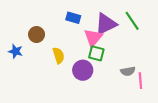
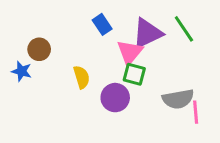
blue rectangle: (73, 18) -> (102, 24), turned 40
brown circle: (37, 35) -> (39, 49), moved
gray semicircle: (128, 71) -> (178, 99), size x1.5

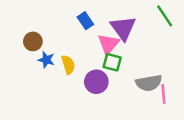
green line: (184, 29) -> (165, 16), moved
purple triangle: (147, 33) -> (123, 28), turned -40
blue star: (22, 71) -> (46, 60), moved

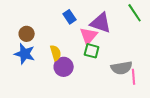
purple triangle: (123, 28) -> (101, 23), turned -35
blue star: (46, 60) -> (25, 54), moved, size x1.5
purple circle: (96, 82) -> (64, 67), moved

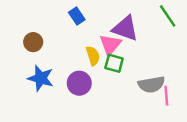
blue rectangle: (70, 17) -> (77, 16), moved
yellow semicircle: (56, 53) -> (93, 56), moved
blue star: (25, 54) -> (41, 78), moved

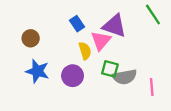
blue rectangle: (77, 16) -> (77, 24), moved
green square: (114, 63) -> (110, 69), moved
gray semicircle: (151, 84) -> (125, 77), moved

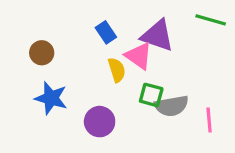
green line: (153, 15) -> (211, 20), turned -40
pink triangle: (101, 41) -> (139, 56), turned -35
purple circle: (73, 76) -> (100, 122), moved

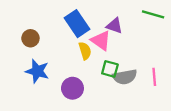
blue rectangle: (106, 32) -> (77, 24), size x1.6
purple triangle: (157, 36) -> (114, 26), size x0.7
pink line: (209, 120) -> (154, 77), moved

